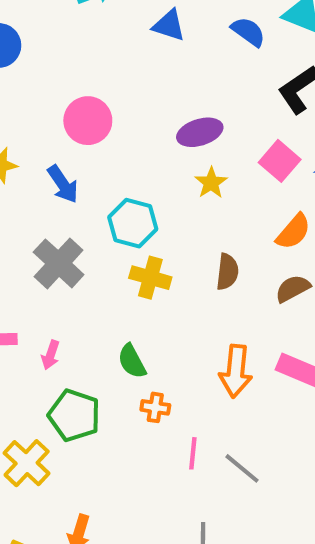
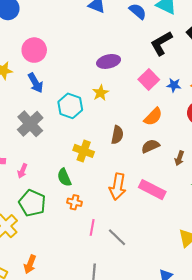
pink circle: (88, 121) -> (34, 50), moved
yellow star: (211, 183) -> (101, 93), moved
yellow cross: (150, 278) -> (84, 151), moved

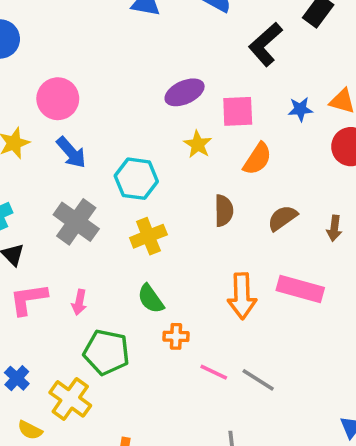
pink square: (149, 79) -> (238, 111), moved, turned -36
yellow star: (101, 93) -> (198, 144), moved
orange semicircle: (153, 117) -> (257, 159), moved
yellow cross: (84, 151) -> (148, 236), moved, turned -30
pink line: (92, 227) -> (214, 372), turned -63

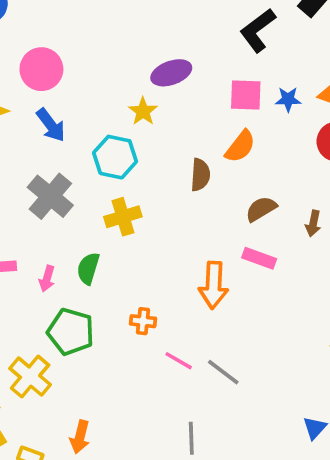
pink square: (238, 111) -> (246, 95), moved
yellow star: (198, 144) -> (143, 111), moved
brown semicircle: (224, 211) -> (200, 175), moved
pink rectangle: (300, 289) -> (259, 258), moved, size x0.7
green semicircle: (151, 299) -> (88, 268), moved, turned 48

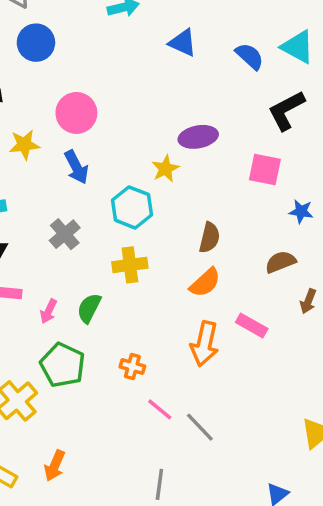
blue star: (288, 99) -> (301, 211), moved
orange semicircle: (240, 146) -> (205, 283), moved
gray cross: (50, 196) -> (65, 234), size x0.7
brown semicircle: (261, 209) -> (280, 262), moved

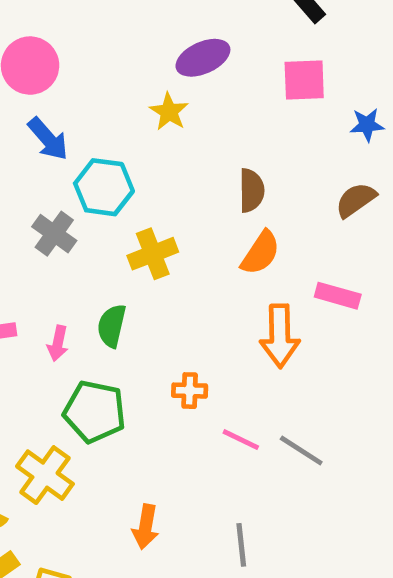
cyan hexagon: (132, 207) -> (104, 187), moved
orange arrow: (55, 466) -> (146, 527), moved
gray line: (159, 484) -> (241, 545), moved

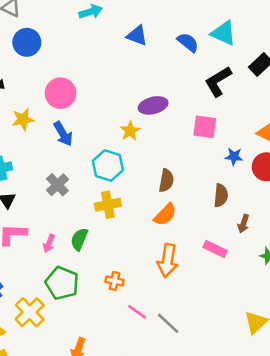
cyan hexagon: (104, 187) -> (108, 165), moved
brown semicircle: (356, 200) -> (221, 195), turned 120
pink rectangle: (338, 296) -> (215, 249), moved

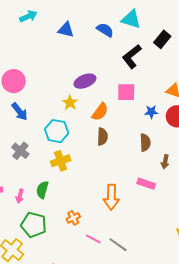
orange semicircle: (165, 215) -> (100, 112), moved
orange cross: (115, 281) -> (73, 218), turned -32

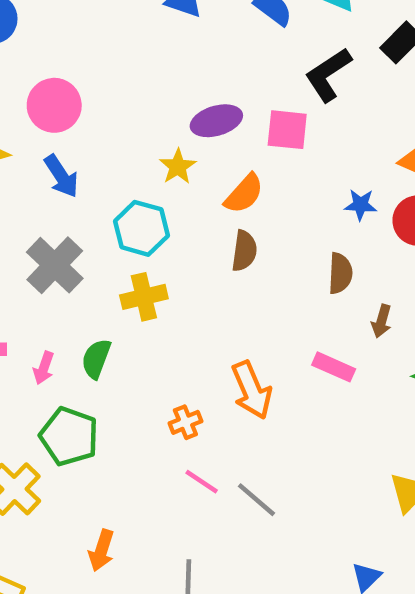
pink square: (126, 92) -> (287, 130), moved
gray cross: (20, 151) -> (55, 265), size x1.4
orange arrow: (111, 197) -> (252, 390), turned -30
orange cross: (73, 218) -> (185, 422), moved

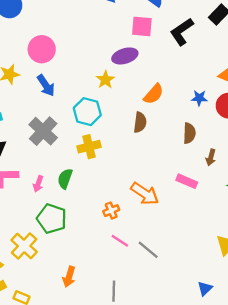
pink square: (287, 130) -> (142, 26), moved
orange semicircle: (244, 194) -> (154, 94), moved
orange arrow: (252, 390) -> (145, 194), turned -32

